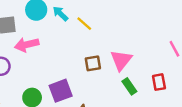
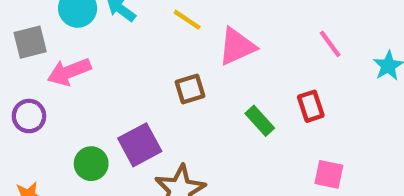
yellow line: (84, 24) -> (187, 20), moved
pink triangle: (121, 60) -> (237, 46), moved, turned 35

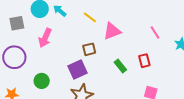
pink arrow: (69, 72) -> (45, 38), moved, turned -48
purple circle: (29, 116) -> (14, 57), size x1.5
purple square: (140, 145) -> (77, 69), moved

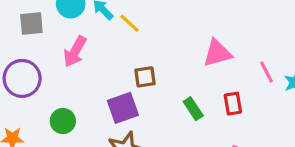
yellow line: (90, 17) -> (130, 23), moved
pink triangle: (112, 31) -> (217, 53), moved
pink line: (155, 33) -> (267, 72), moved

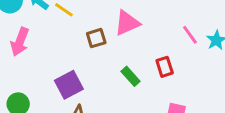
pink triangle: (217, 53) -> (127, 23), moved
brown square: (145, 77) -> (96, 38), moved

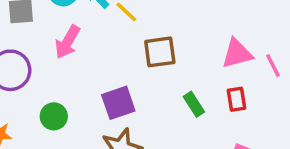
pink triangle: (127, 23) -> (237, 54), moved
brown square: (96, 38) -> (160, 52), size x1.4

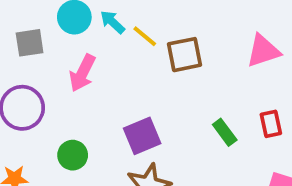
brown square: (160, 52) -> (185, 55), moved
pink triangle: (237, 54) -> (263, 51), moved

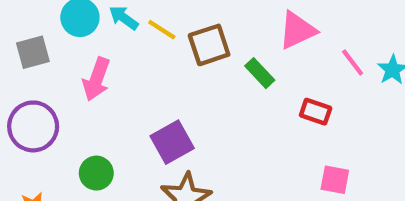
red rectangle: (271, 124) -> (316, 112), turned -52
green rectangle: (225, 132) -> (260, 73), moved

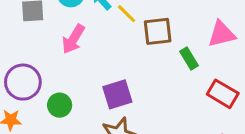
red rectangle: (316, 112) -> (223, 94), size x1.4
purple circle: (33, 126) -> (23, 82), moved

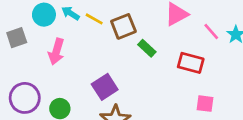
green rectangle: (189, 59) -> (147, 48), moved

